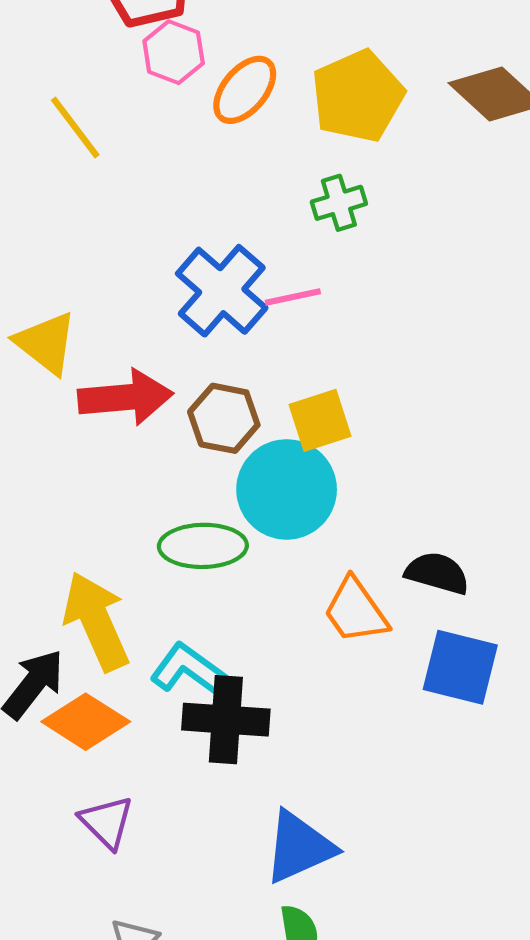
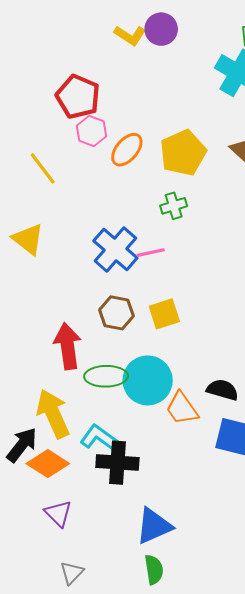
yellow triangle: (46, 343) -> (28, 239), moved
red arrow: (125, 397) -> (68, 346), moved, turned -93
cyan circle: (287, 489) -> (148, 380), moved

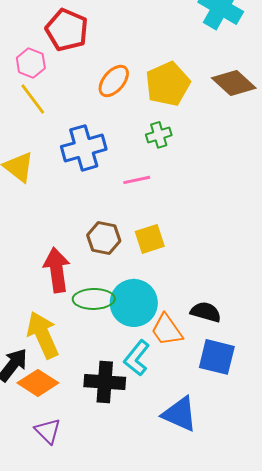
pink hexagon: (92, 131) -> (31, 63), moved
blue cross: (115, 249) -> (84, 148), moved, turned 33
cyan L-shape: (99, 438) -> (137, 358), moved, turned -87
blue triangle: (154, 526) -> (180, 414), moved, turned 48

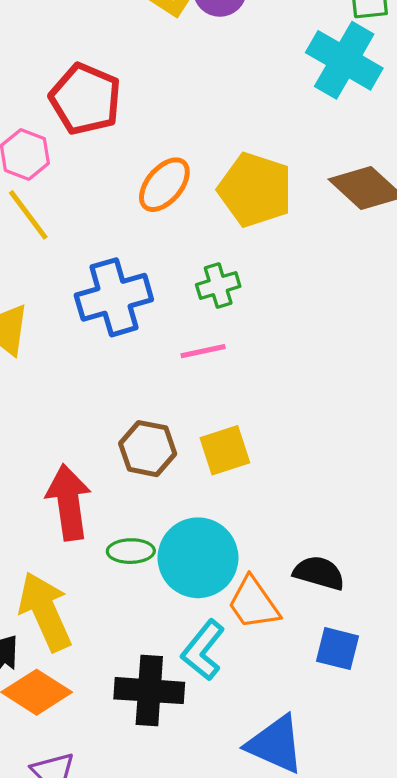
yellow pentagon: (168, 84) -> (255, 190), turned -30
green cross: (159, 135) -> (218, 286), moved
green ellipse: (94, 299) -> (131, 551), size x0.7
blue square: (217, 357) -> (337, 649), size x0.7

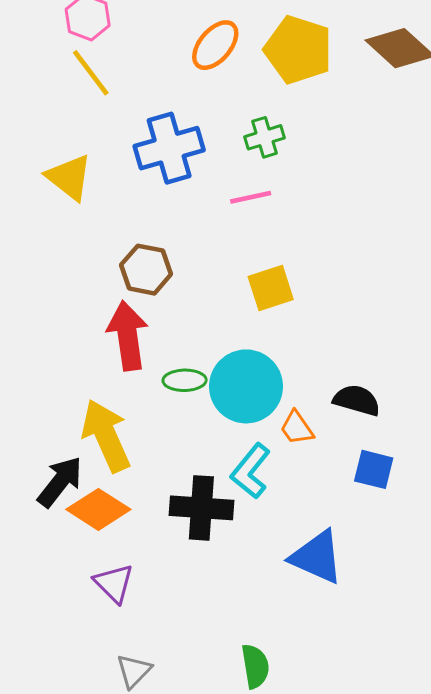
brown hexagon: (148, 449) -> (146, 270), moved
orange trapezoid: (253, 603) -> (297, 428), size x0.7

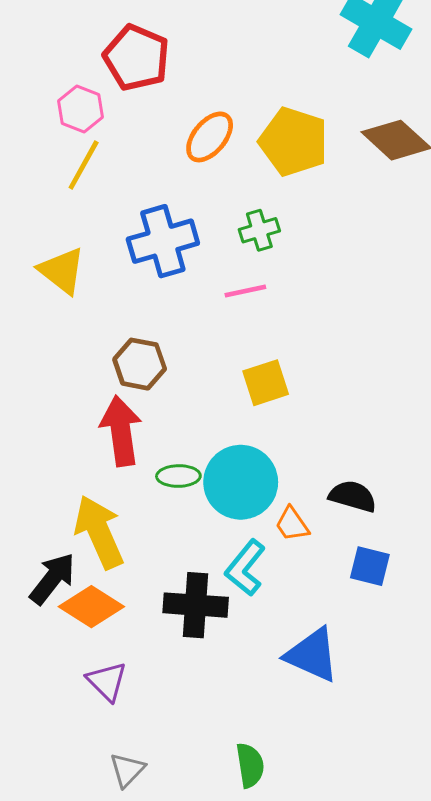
yellow line: (91, 73) -> (84, 165), turned 66

